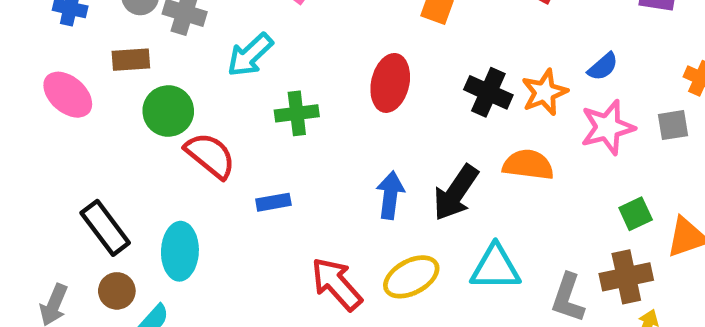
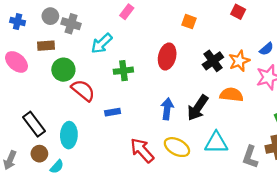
black cross: (488, 92) -> (213, 61), turned 30
yellow ellipse: (411, 277) -> (177, 147), turned 55

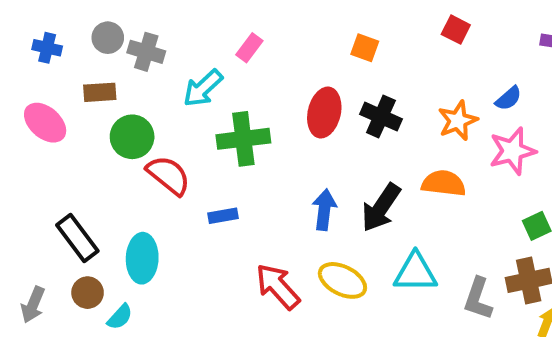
pink rectangle: (127, 12) -> (249, 48), moved
black cross: (213, 61) -> (381, 117), moved, turned -30
green cross: (123, 71) -> (243, 139), size x1.4

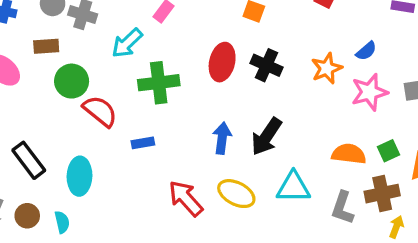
orange semicircle: (444, 183) -> (349, 154), moved
brown circle: (88, 293) -> (27, 216), moved
cyan semicircle: (120, 317) -> (62, 222), turned -55

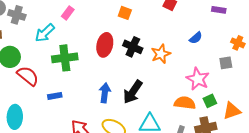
orange star: (327, 68) -> (161, 54), moved
pink star: (369, 92) -> (198, 79), moved, turned -30

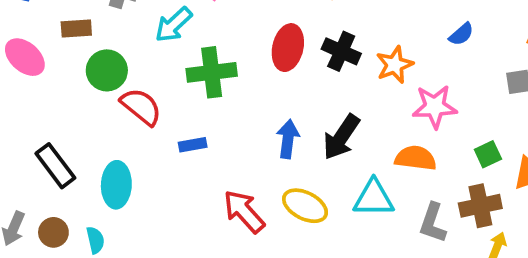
pink star: (198, 79) -> (435, 107), moved, turned -30
orange semicircle: (185, 103) -> (416, 158), moved

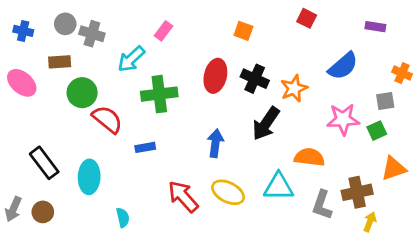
blue semicircle: (461, 34) -> (343, 66), size x1.6
pink star: (435, 107) -> (343, 119), moved
black arrow: (341, 137) -> (266, 124), moved
green square: (488, 154) -> (377, 131), moved
cyan semicircle: (95, 240) -> (123, 218), moved

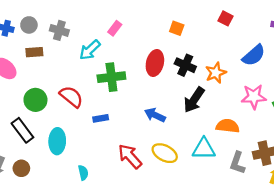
gray circle: (65, 24) -> (29, 25), moved
green circle: (82, 93) -> (35, 100), moved
blue arrow: (215, 143) -> (155, 115), turned -72

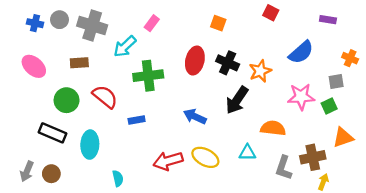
gray cross: (59, 30) -> (92, 25), size x1.4
brown rectangle: (34, 52) -> (79, 63), moved
black rectangle: (22, 130) -> (53, 133), turned -30
cyan triangle: (204, 149) -> (247, 153), size x0.7
red arrow: (130, 156) -> (168, 161), turned -64

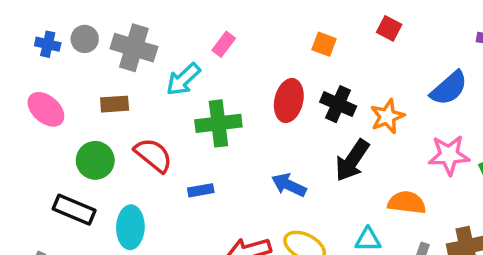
red square: (271, 13) -> (389, 28), moved

